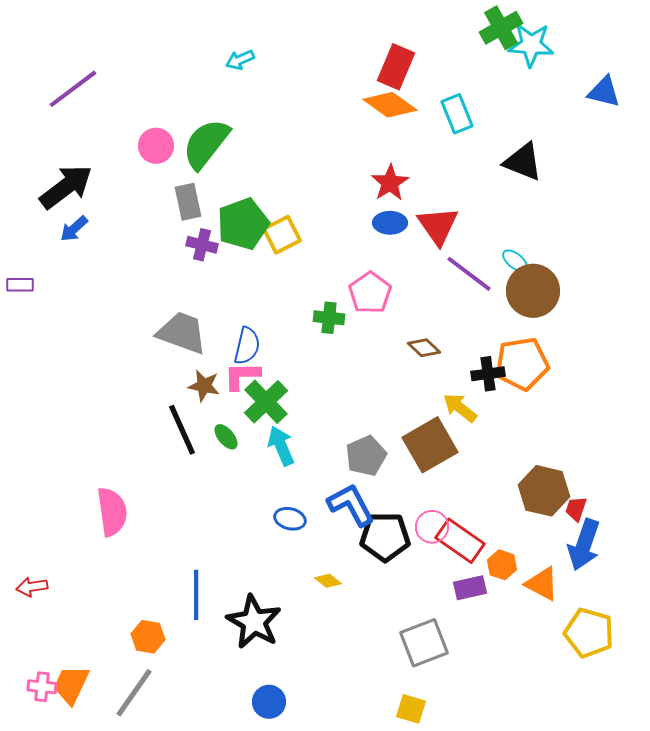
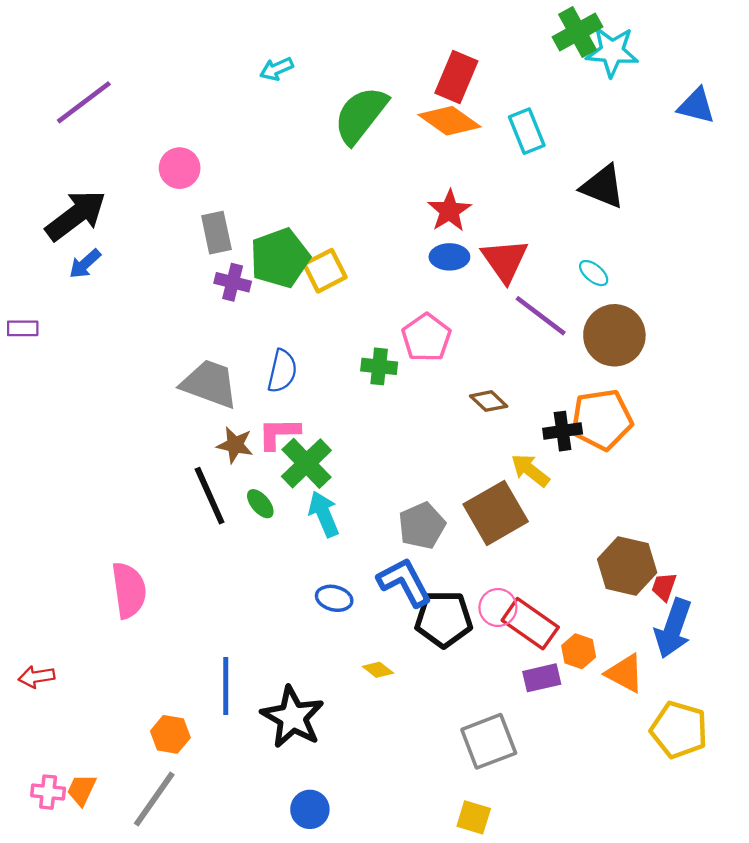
green semicircle: (206, 144) -> (361, 115), moved
cyan ellipse: (515, 261) -> (594, 273), moved
blue semicircle: (247, 346) -> (282, 371), moved
orange trapezoid: (71, 685) -> (82, 790), size x0.7

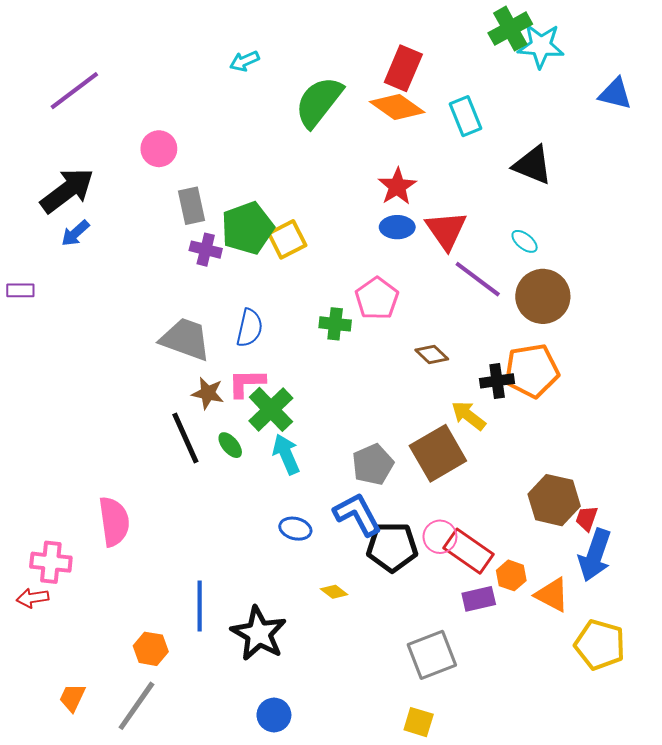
pink cross: (48, 792) -> (51, 562), moved, size x1.4

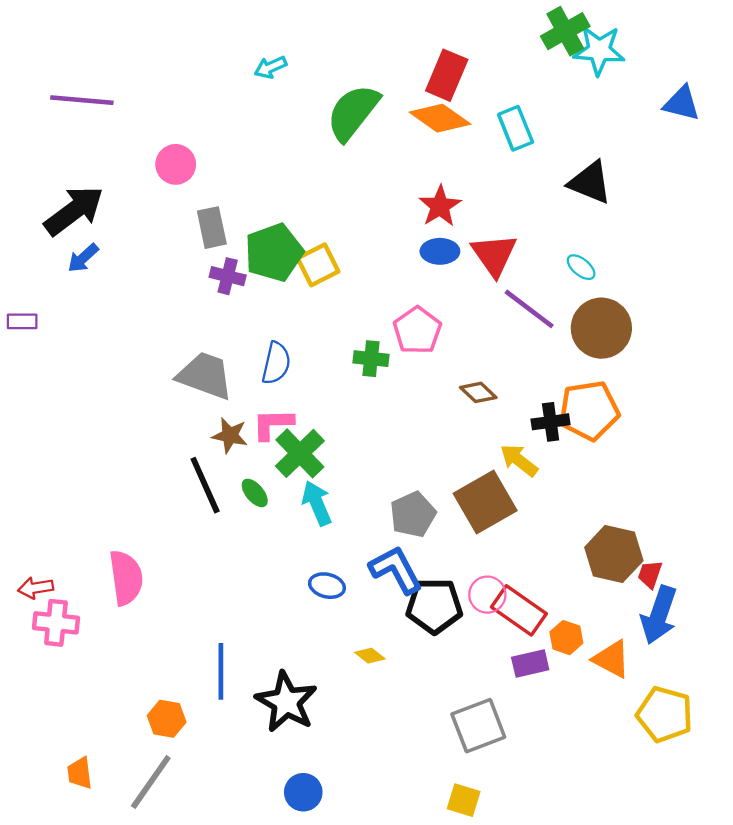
purple line: (74, 91) -> (82, 100), turned 42
red arrow: (33, 598) -> (36, 588), moved
orange trapezoid: (72, 698) -> (80, 773), turned -32

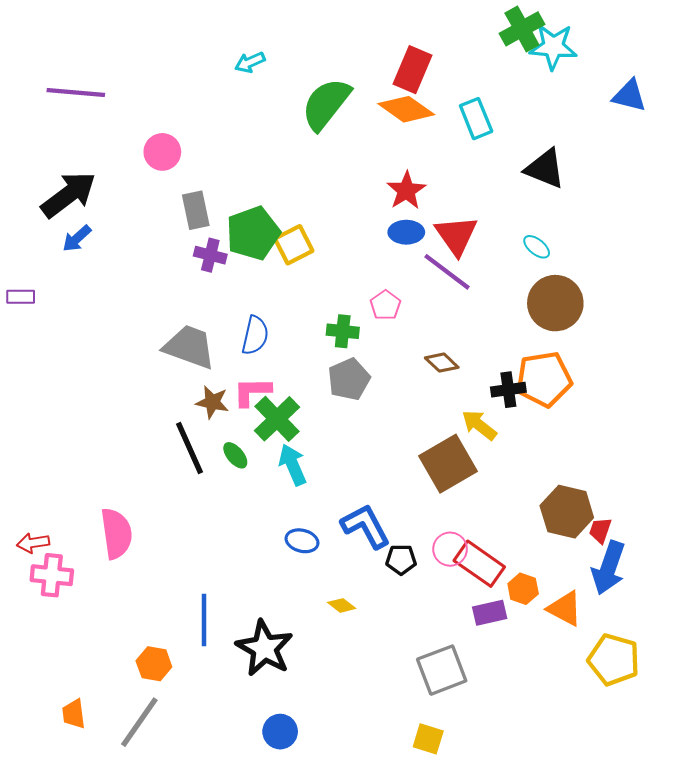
purple line: (529, 309) -> (447, 272), moved
pink pentagon: (417, 330) -> (385, 305), size x0.7
gray pentagon: (413, 514) -> (349, 379), moved
black pentagon: (434, 606) -> (401, 560), size x0.6

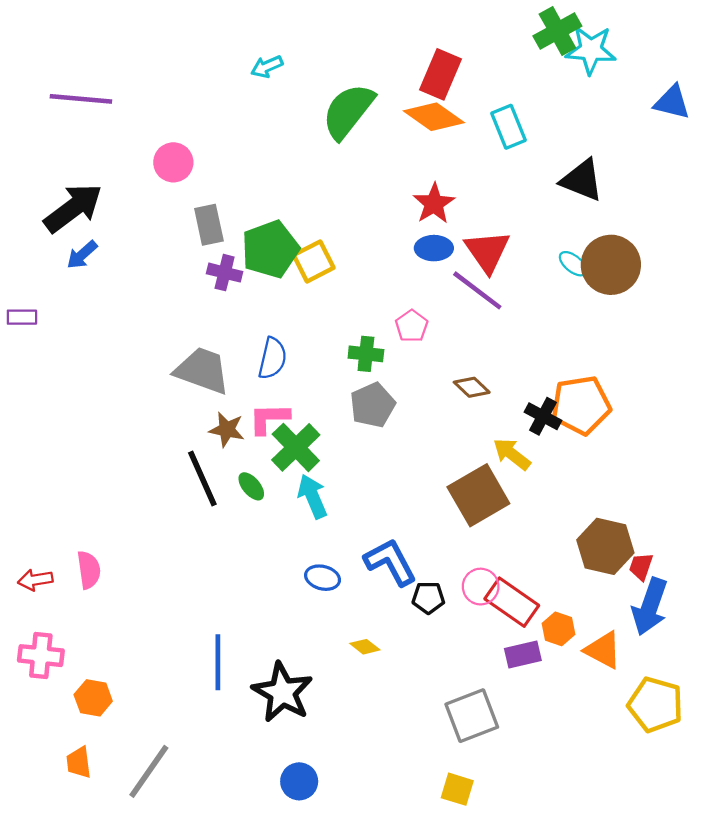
brown circle: (555, 303) -> (611, 265), moved
black cross: (508, 390) -> (543, 416), turned 36
pink semicircle: (116, 533) -> (89, 570), moved, size x0.7
pink cross: (52, 575) -> (41, 656), moved
orange hexagon: (154, 664) -> (93, 698), moved

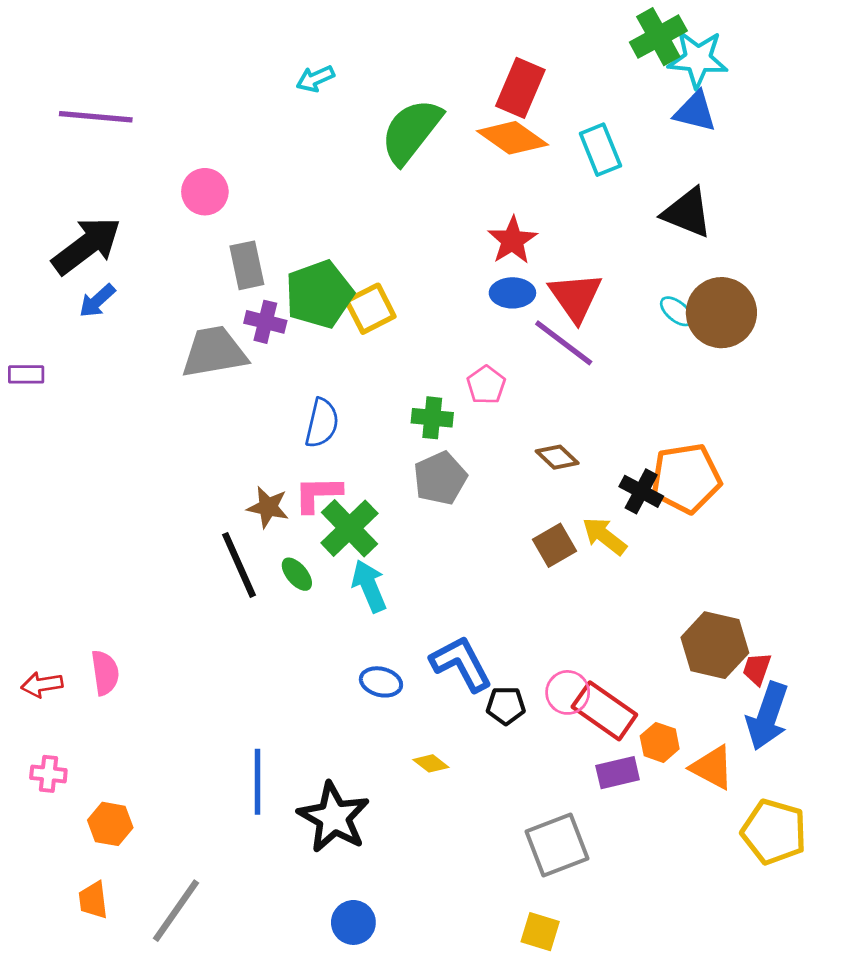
blue triangle: (672, 102) -> (695, 112), moved
gray trapezoid: (202, 371) -> (214, 352), moved, turned -30
brown square: (478, 495) -> (554, 545), moved, size x0.6
pink cross: (41, 656) -> (48, 774), size x0.7

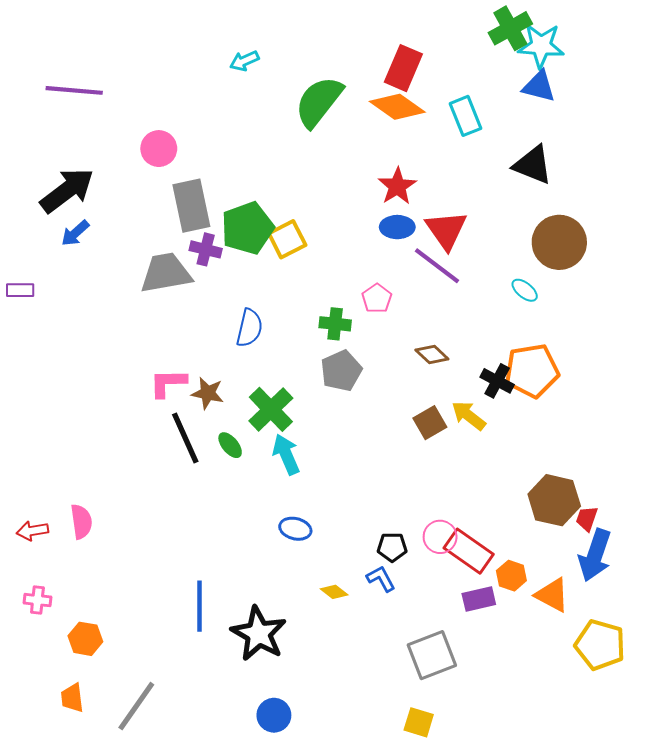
gray rectangle: (247, 265) -> (191, 206), size x1.4
cyan ellipse: (677, 311) -> (525, 290), moved
pink L-shape: (318, 494) -> (168, 383), moved
blue L-shape: (461, 664) -> (381, 579), moved, size x0.6

